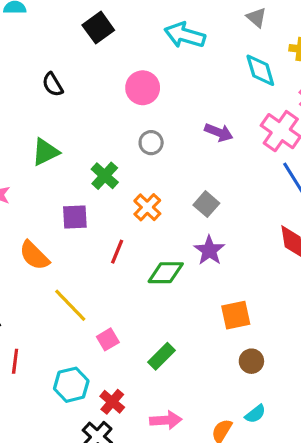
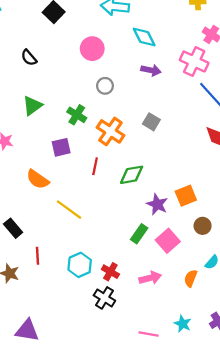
cyan diamond: (260, 70) -> (144, 37), moved
orange cross: (147, 207) -> (110, 131), size x1.4
purple star: (209, 250) -> (157, 204), moved
pink square: (108, 339) -> (168, 241), moved, size x1.5

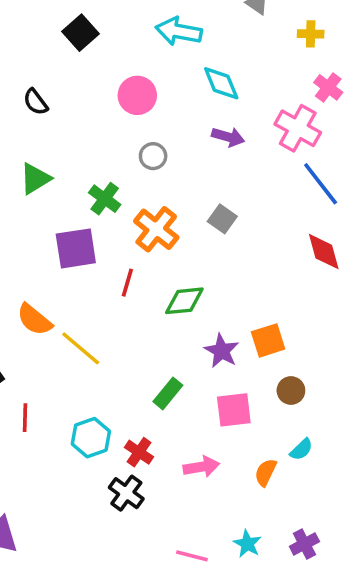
purple square: (61, 147) -> (76, 248), size x1.4
orange semicircle: (38, 179) -> (34, 320), moved
green rectangle: (139, 234) -> (168, 393), moved
pink square: (168, 241) -> (234, 410), turned 30

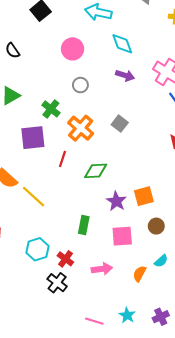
green rectangle: (168, 393) -> (84, 225), turned -30

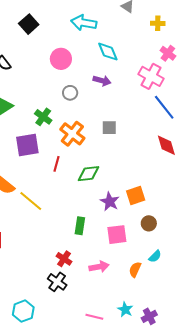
purple arrow: (125, 75) -> (102, 81), moved
gray square: (120, 124) -> (109, 128), turned -35
cyan hexagon: (37, 249) -> (23, 311), moved
purple cross: (161, 317) -> (149, 316), moved

